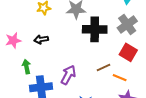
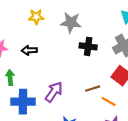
black cross: (95, 29) -> (88, 46), size x0.7

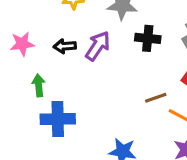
purple arrow: (54, 92) -> (98, 46), moved

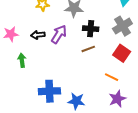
brown line: (156, 98) -> (88, 49), moved
blue cross: (58, 119) -> (49, 91), moved

